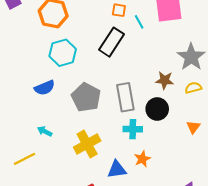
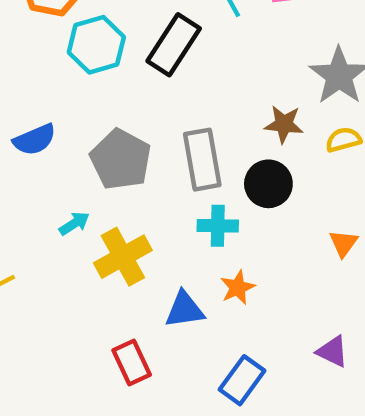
cyan hexagon: (63, 53) -> (96, 45), moved
orange triangle: (193, 127) -> (343, 243), moved
cyan arrow: (45, 131) -> (74, 224), moved, turned 120

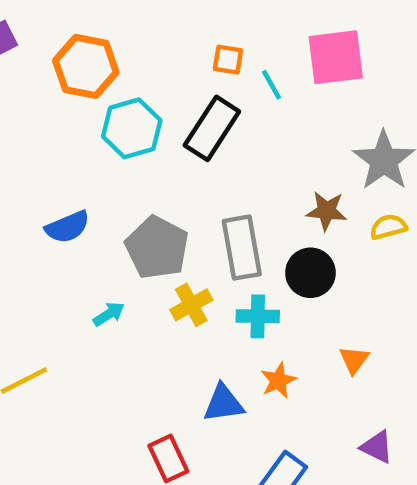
orange triangle: (343, 243) -> (354, 360), moved
yellow cross: (123, 257) -> (191, 305), moved, size x0.7

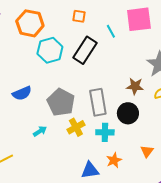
orange square: (228, 60) -> (79, 16), moved

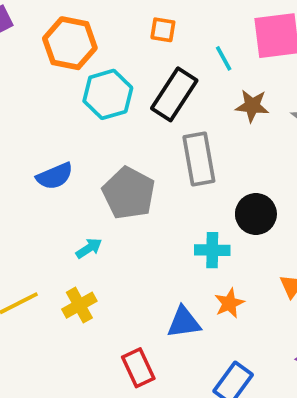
brown star: (135, 86) -> (252, 106), moved
gray rectangle: (98, 102) -> (199, 159), moved
yellow cross: (76, 127) -> (79, 305), moved

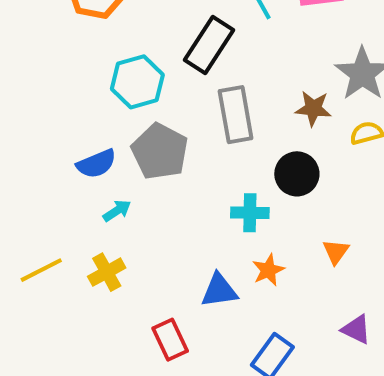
cyan hexagon: (108, 94) -> (137, 82), moved
brown star: (252, 106) -> (313, 108), moved
blue semicircle: (55, 176) -> (96, 164), moved

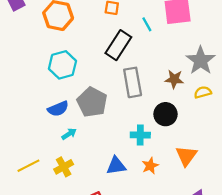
cyan hexagon: (137, 82) -> (62, 65), moved
orange triangle: (336, 252) -> (186, 156), size x1.5
blue triangle: (219, 291) -> (116, 166), moved

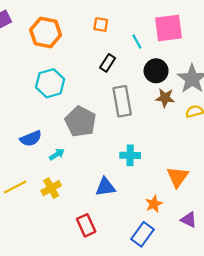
black rectangle: (118, 45) -> (108, 63), size x0.6
blue semicircle: (58, 109) -> (31, 138), moved
black circle: (165, 114) -> (156, 71), moved
orange star: (150, 166) -> (154, 204), moved

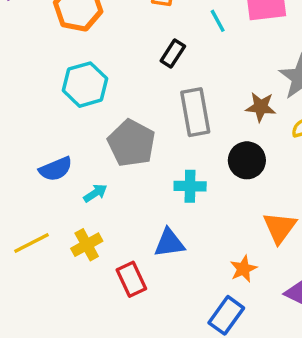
black circle: (156, 71) -> (247, 160), moved
cyan cross: (130, 155) -> (190, 186), moved
red rectangle: (86, 225) -> (131, 279), moved

